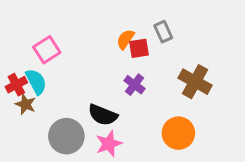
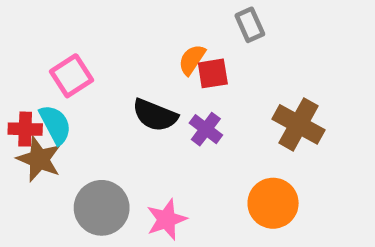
gray rectangle: (163, 32) -> (250, 25), moved
red cross: (16, 85) -> (25, 129), turned 30
brown star: (25, 104) -> (39, 159), size x1.4
black semicircle: (103, 115) -> (155, 115), moved

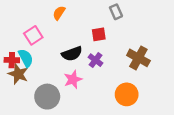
orange semicircle: (192, 60) -> (59, 13), moved
black semicircle: (155, 115) -> (72, 54), turned -42
pink star: (166, 219) -> (73, 79), moved

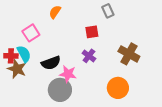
black semicircle: (72, 54) -> (51, 63), moved
pink star: (73, 79) -> (68, 74), turned 30
gray circle: (47, 97) -> (60, 90), moved

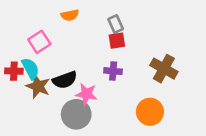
gray rectangle: (108, 11) -> (116, 24), moved
orange semicircle: (55, 12) -> (70, 15), turned -136
purple cross: (89, 56) -> (113, 71), turned -32
brown star: (17, 69) -> (38, 86), moved

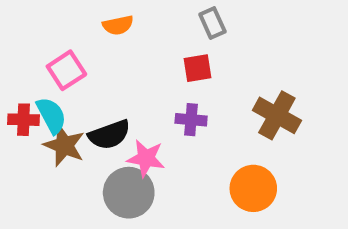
gray rectangle: (116, 24) -> (212, 23), moved

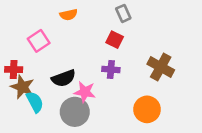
red square: (197, 68) -> (115, 40), turned 35
cyan semicircle: (51, 115) -> (35, 102), moved
brown star: (64, 145) -> (22, 87), moved

